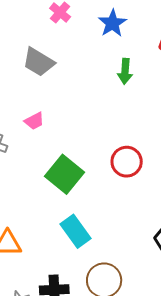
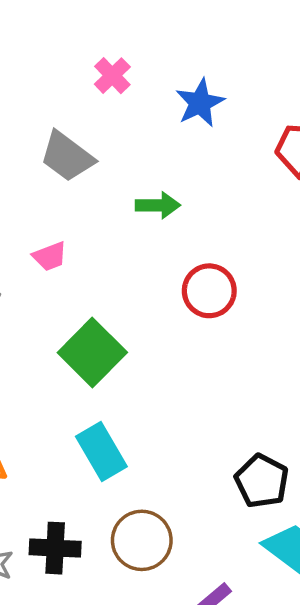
green arrow: (125, 71) -> (158, 205), moved, turned -100
red circle: (127, 162) -> (209, 291), moved

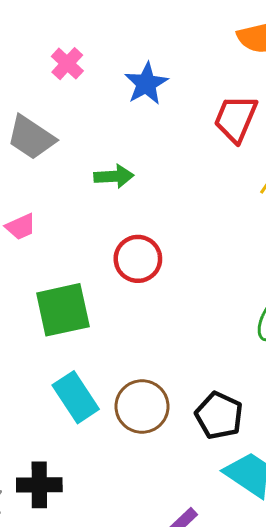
red circle: (209, 291) -> (138, 259), moved
green square: (92, 352) -> (63, 310), turned 36
brown circle: (142, 540) -> (142, 406), moved

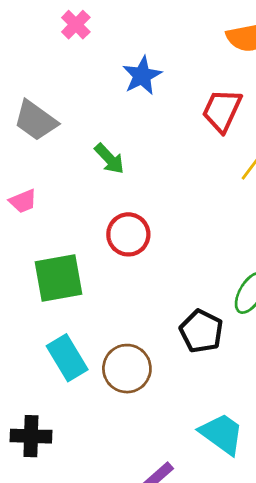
pink cross: (67, 64) -> (76, 25), moved
green arrow: (114, 176) -> (109, 159), turned 48
black pentagon: (219, 416) -> (201, 331), moved

